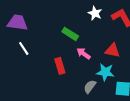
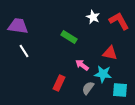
pink arrow: (84, 54) -> (82, 65), moved
red rectangle: (60, 66) -> (59, 83), moved, turned 42

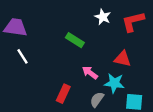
red L-shape: (119, 21) -> (133, 22), turned -75

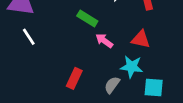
pink arrow: (90, 73) -> (104, 41), moved

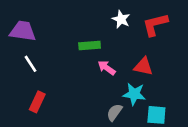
green rectangle: (87, 19) -> (90, 45), turned -36
red rectangle: (74, 78) -> (37, 102), moved

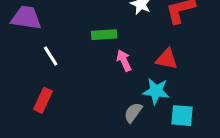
white line: (31, 64) -> (51, 56), moved
pink arrow: (107, 68) -> (124, 61), turned 30

